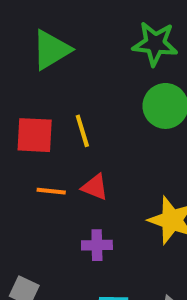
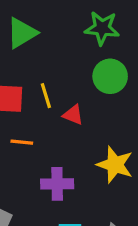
red triangle: (95, 187) -> (73, 115), moved
purple cross: (97, 245) -> (57, 184), size x1.4

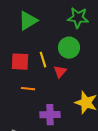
green circle: (110, 76) -> (69, 48), moved
red triangle: (73, 115) -> (60, 72), turned 48

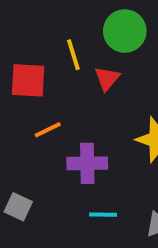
red square: (20, 62) -> (28, 80), moved
orange line: (28, 89) -> (48, 130), moved, turned -32

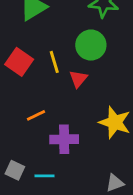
red square: (28, 80) -> (19, 62), moved, turned 32
cyan line: (103, 215) -> (44, 176), moved

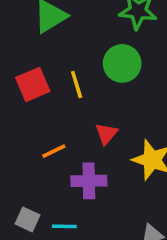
red square: (19, 62) -> (33, 84), turned 32
red triangle: (78, 79) -> (106, 134), moved

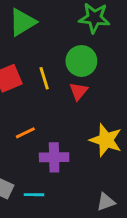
red triangle: (106, 134) -> (79, 91), moved

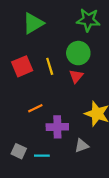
gray triangle: (106, 202) -> (82, 146), moved

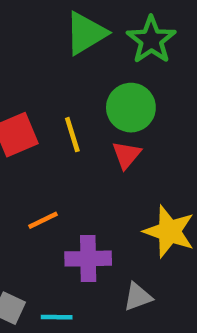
green star: (88, 20) -> (151, 40), turned 30
green triangle: (33, 23) -> (86, 33), moved

